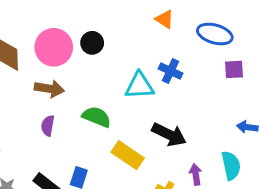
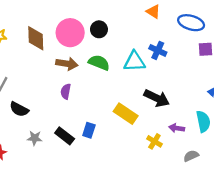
green semicircle: (97, 117) -> (99, 63), moved
purple arrow: (196, 174) -> (177, 128), turned -72

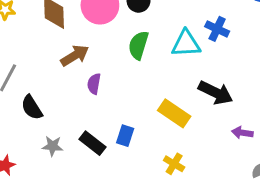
green semicircle: (99, 63) -> (139, 45), turned -95
brown arrow: (67, 64) -> (75, 56), moved, turned -40
black semicircle: (19, 109) -> (32, 107), turned 30
yellow cross: (154, 141) -> (174, 164), moved

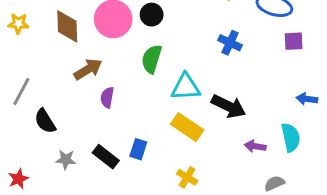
cyan triangle: (186, 44) -> (186, 87), moved

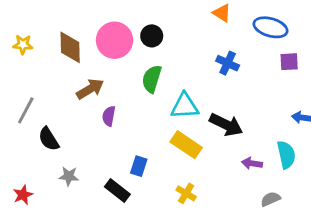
black rectangle: (106, 157) -> (117, 191), moved

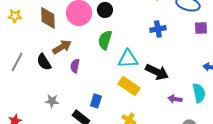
blue cross: (228, 63) -> (158, 29), turned -35
black semicircle: (49, 139) -> (44, 62), moved
gray star: (69, 176) -> (52, 101), moved

